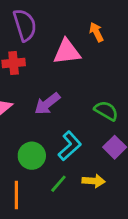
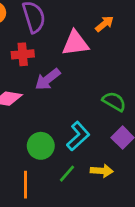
orange arrow: (96, 32) -> (104, 24), turned 78
purple arrow: (47, 104) -> (48, 79), moved

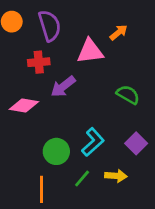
green semicircle: (114, 101) -> (128, 95), moved

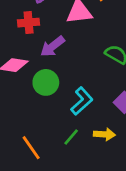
green circle: (56, 151) -> (46, 82), moved
orange line: (41, 189) -> (31, 148), turned -35

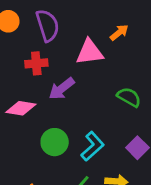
green circle: (46, 82) -> (55, 142), moved

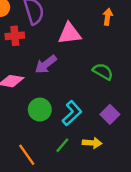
orange arrow: (119, 32) -> (108, 17), moved, turned -42
red cross: (36, 63) -> (15, 36), moved

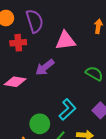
green circle: (40, 110) -> (40, 124), moved

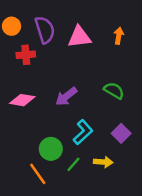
pink triangle: (65, 41) -> (79, 37), moved
purple arrow: (45, 67) -> (66, 96), moved

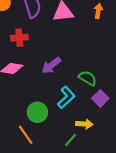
red cross: (26, 55) -> (19, 38), moved
green semicircle: (114, 91) -> (88, 78), moved
green line: (73, 164) -> (70, 140), moved

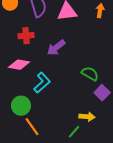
purple arrow: (51, 65) -> (56, 48), moved
cyan L-shape: (66, 97) -> (42, 83), moved
green circle: (37, 112) -> (21, 106), moved

